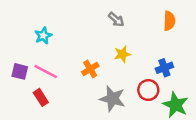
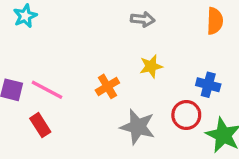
gray arrow: (116, 20) -> (143, 19), turned -35
cyan star: (43, 36) -> (25, 16), moved
blue cross: (164, 68) -> (208, 85), turned 35

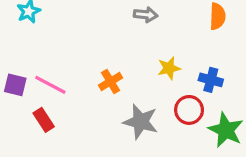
yellow star: (151, 66) -> (169, 68), moved

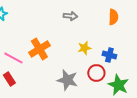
orange cross: (110, 82) -> (39, 49), moved, size x1.5

